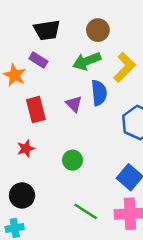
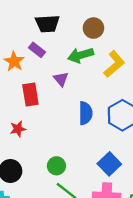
blue semicircle: (99, 93) -> (86, 113), moved
purple triangle: (74, 104) -> (61, 79), moved
green circle: (73, 160) -> (56, 166), moved

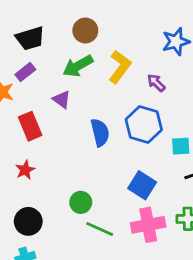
purple rectangle: (37, 50) -> (25, 72), turned -63

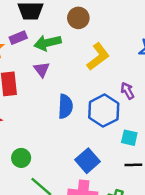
green arrow: (78, 66) -> (48, 43), moved
purple arrow: (156, 83) -> (127, 91), moved
green circle: (81, 202) -> (21, 158), moved

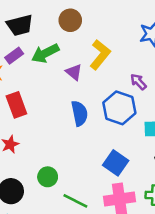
purple triangle: (42, 69) -> (74, 72), moved

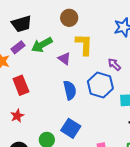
brown circle: (70, 20) -> (69, 18), moved
yellow L-shape: (100, 55) -> (84, 44), turned -35
blue square: (116, 163) -> (71, 128), moved

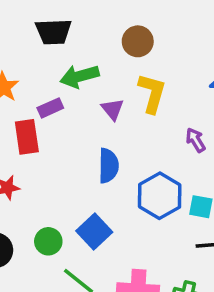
purple rectangle: (18, 47) -> (50, 108), moved
blue hexagon: (100, 85) -> (160, 196), moved

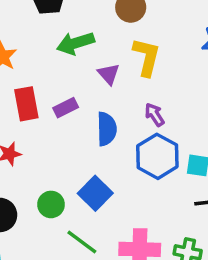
purple rectangle: (50, 108) -> (66, 108), moved
purple arrow: (196, 140) -> (155, 115), moved

